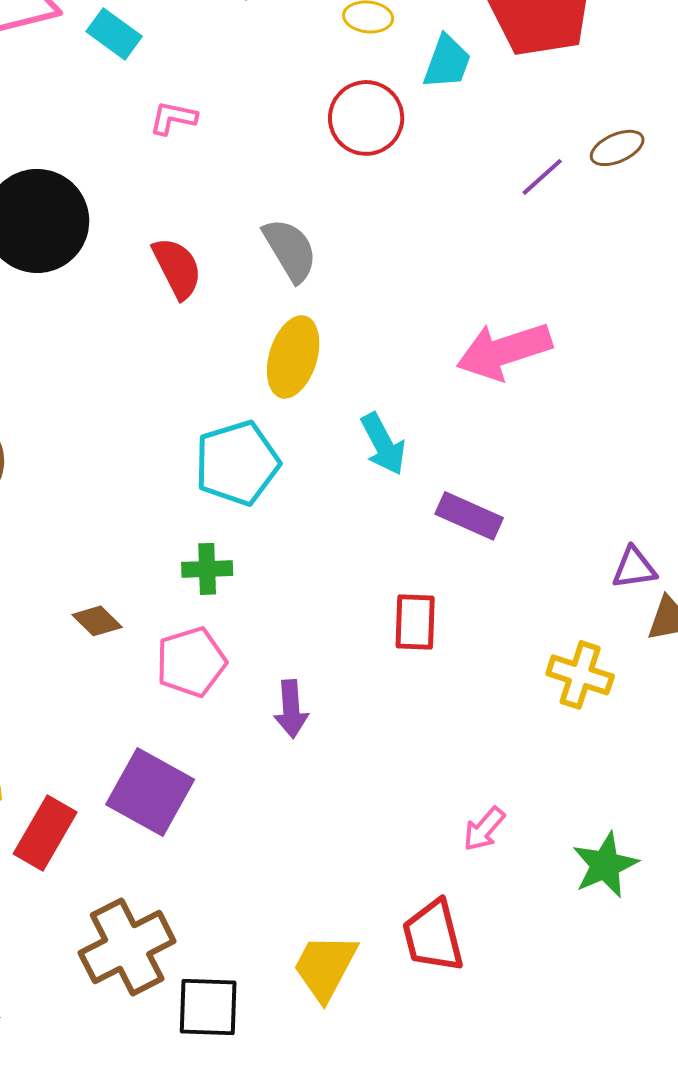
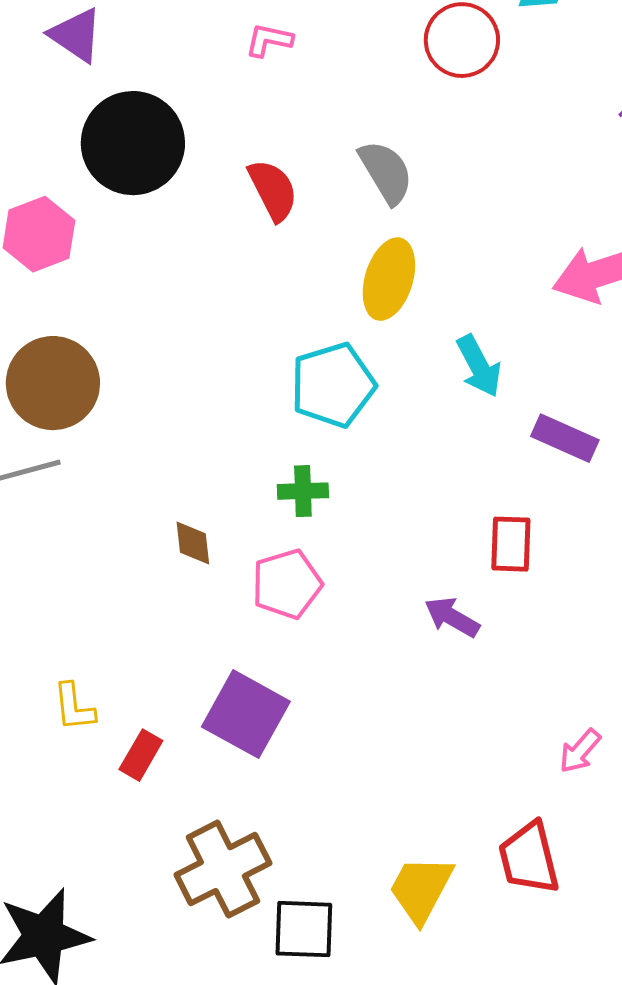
brown diamond: (97, 621) -> (193, 543), turned 39
purple arrow: (291, 709) -> (452, 617), moved, turned 124
red rectangle: (45, 833) -> (141, 755), size x0.7

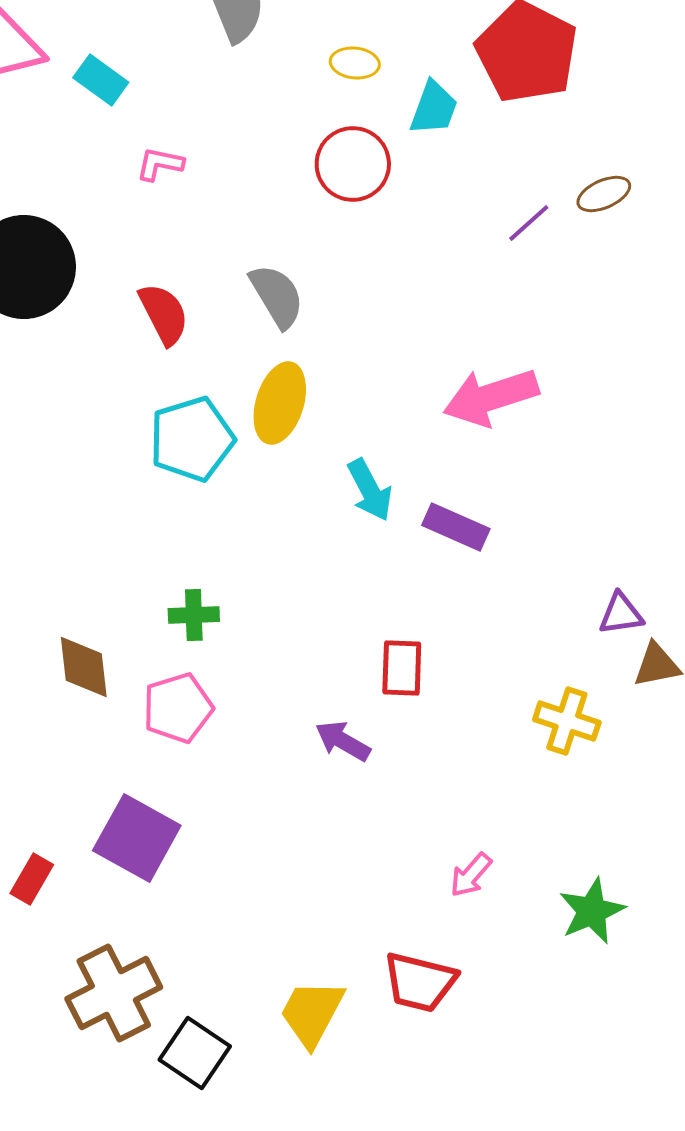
cyan pentagon: (333, 385) -> (192, 439), moved
purple rectangle: (565, 438) -> (456, 527), moved
brown diamond: (193, 543) -> (84, 667), size x1.4
red trapezoid: (529, 858) -> (420, 982), turned -62
black square: (304, 929) -> (195, 1053), turned 32

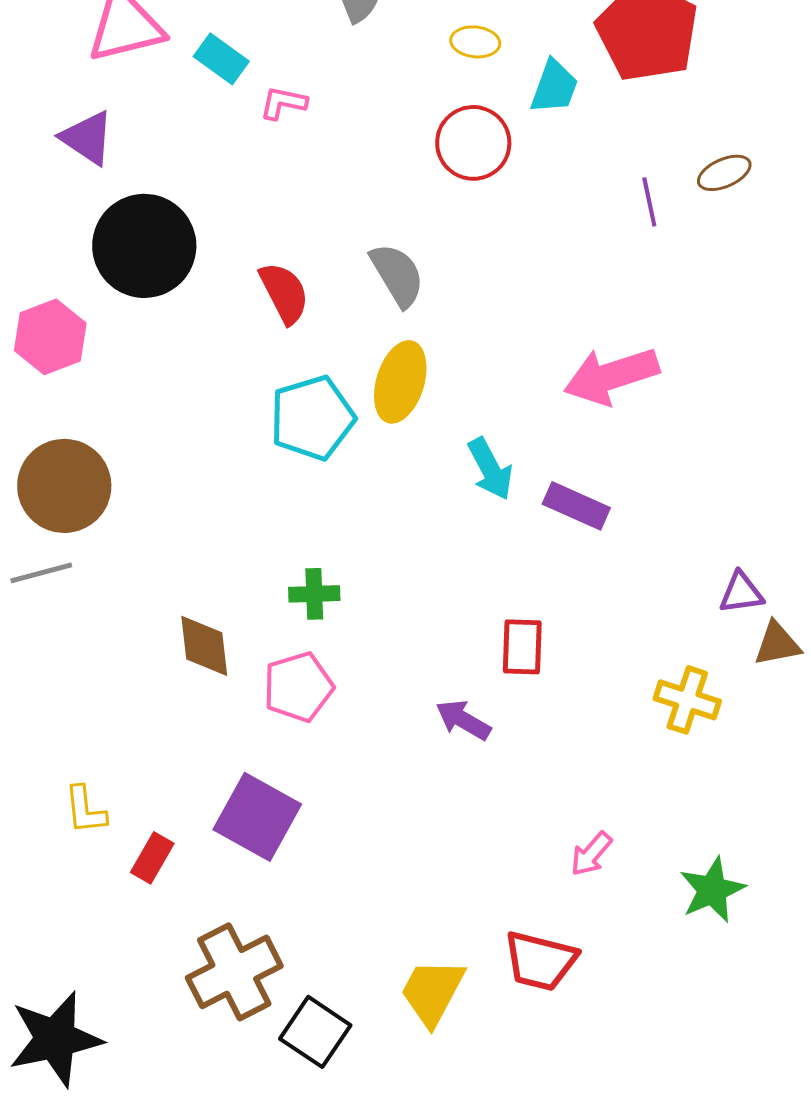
pink L-shape: (160, 164) -> (283, 103), moved
purple line: (529, 223) -> (649, 202), turned -60

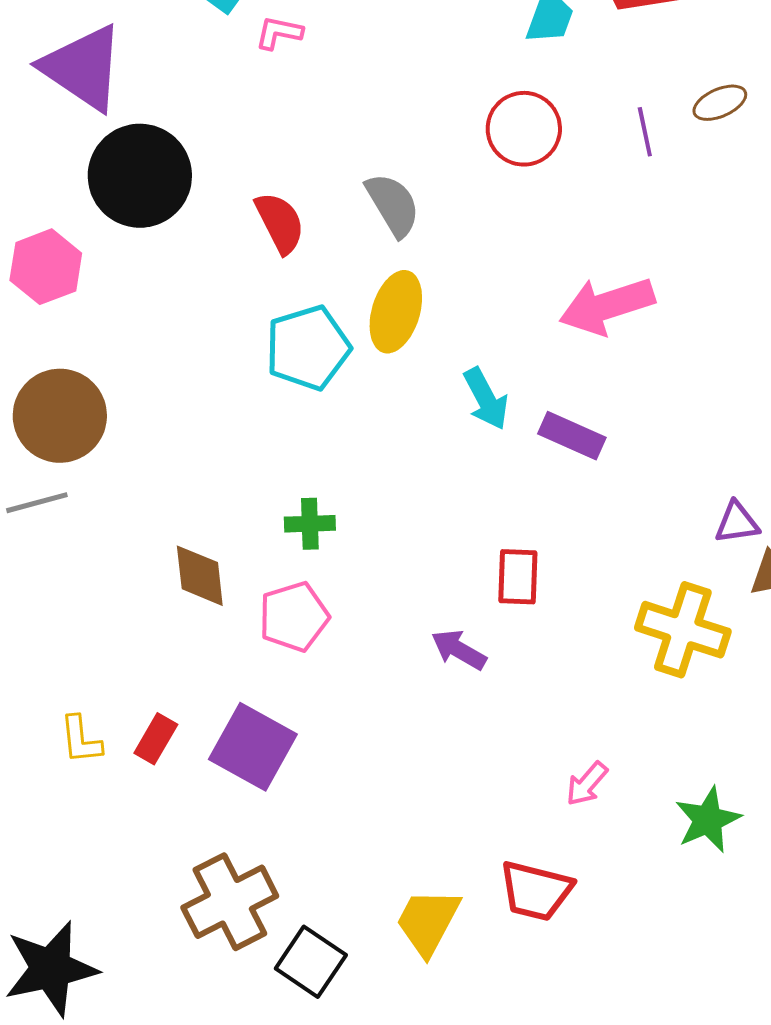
purple triangle: (87, 138) -> (83, 68), size x1.6
red circle: (473, 143) -> (524, 129), moved
yellow cross: (687, 700) -> (683, 630), size x1.4
red rectangle: (152, 858) -> (156, 739), moved

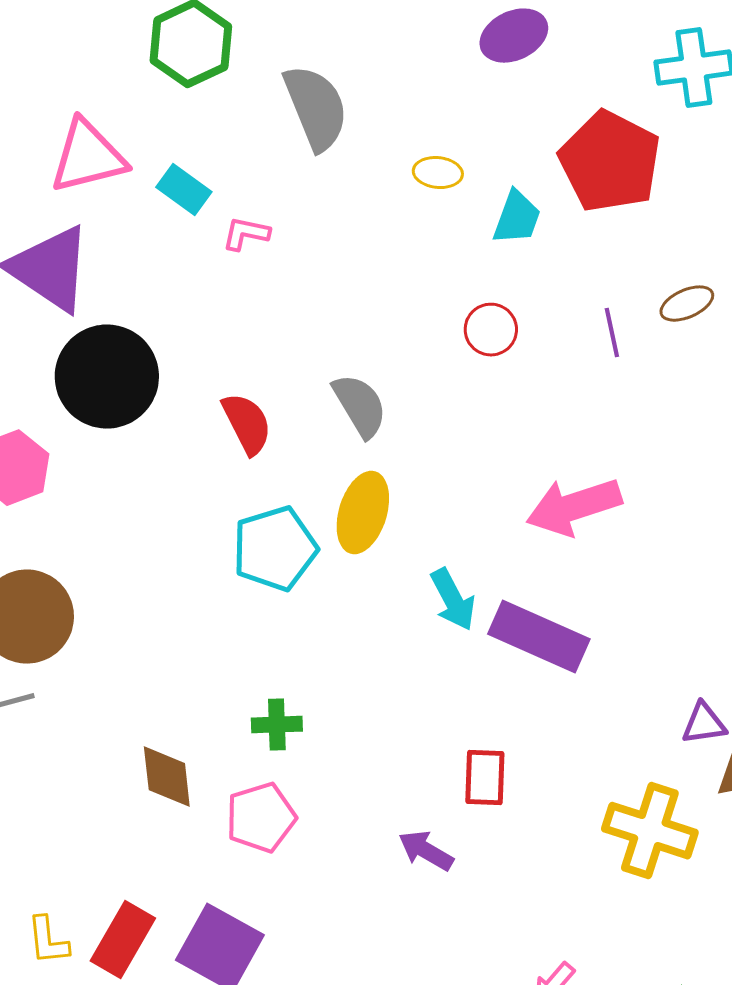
red circle: (524, 129) -> (491, 330), size x0.7
purple rectangle: (572, 436) -> (539, 637), size x1.5
red rectangle: (156, 739) -> (123, 940), size x1.5

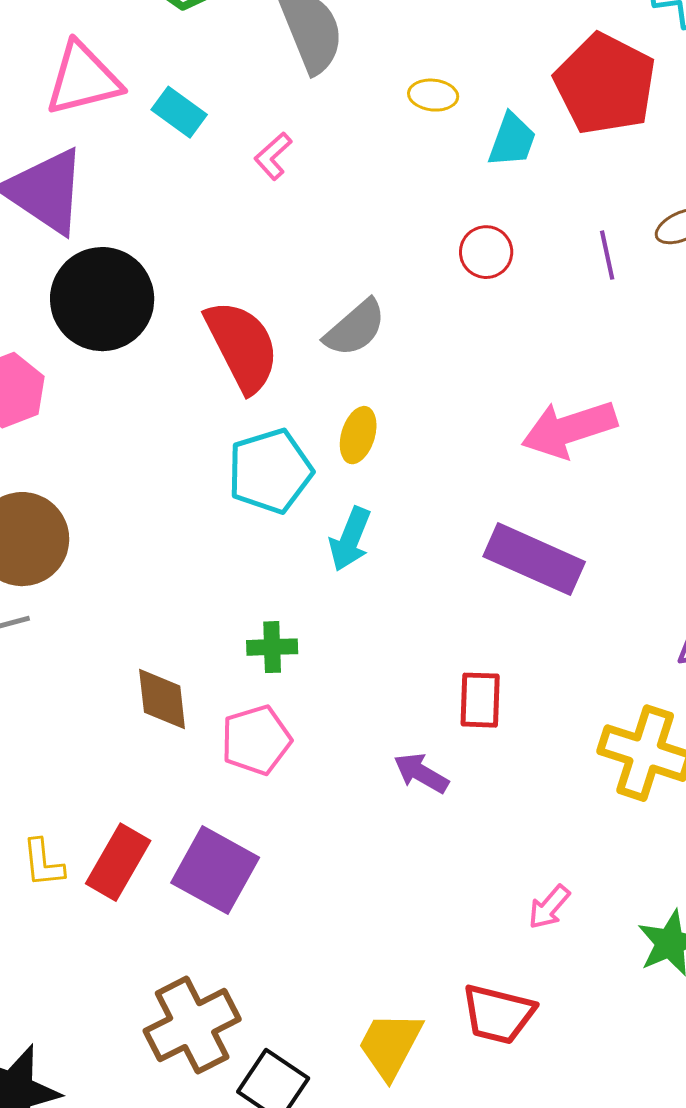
pink L-shape: (246, 234) -> (273, 156), moved, turned -54
gray semicircle: (360, 406) -> (355, 328), turned 80
red semicircle: (247, 424) -> (242, 346), size x1.5
yellow ellipse: (363, 513) -> (358, 435), size x0.7
cyan arrow: (453, 600) -> (350, 539), moved, turned 50

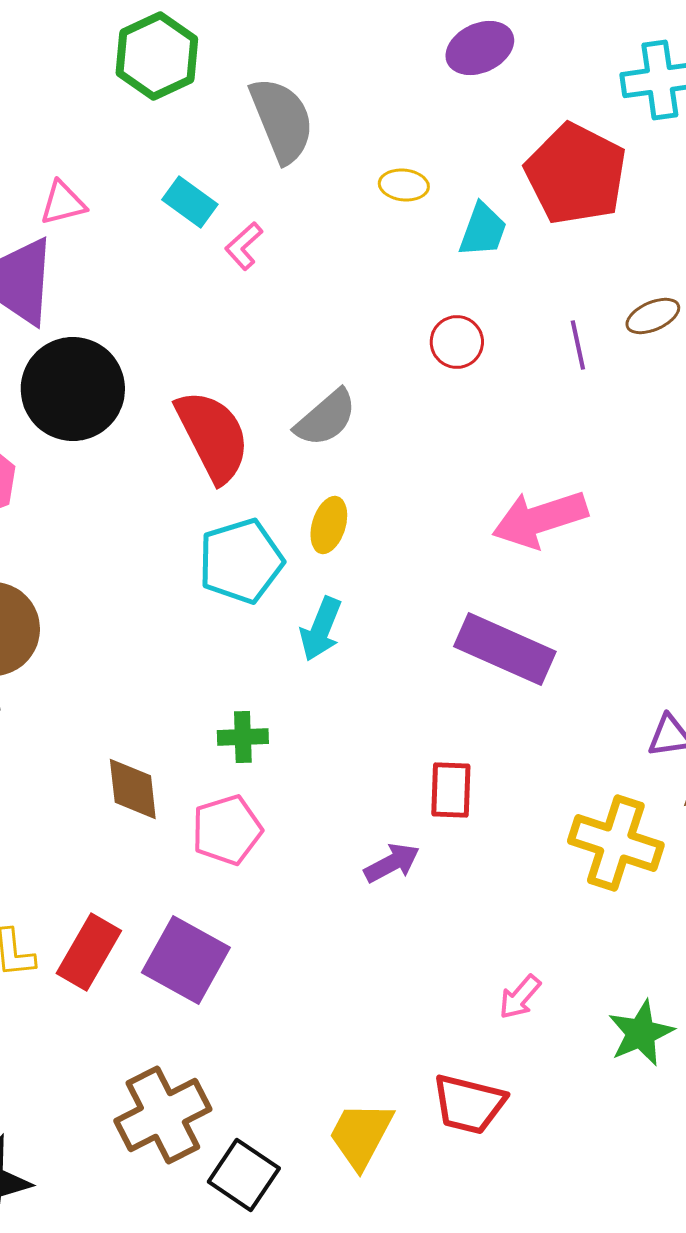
pink triangle: (83, 79) -> (63, 203), moved, size x0.6
cyan rectangle: (179, 112) -> (190, 202), moved
purple arrow: (421, 773) -> (392, 863), turned 122

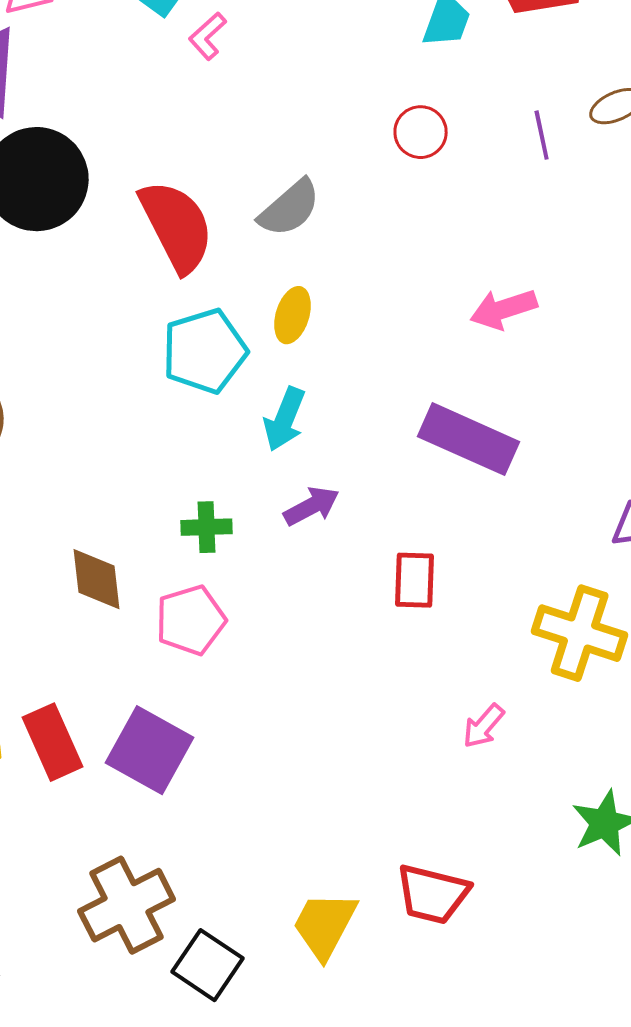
pink arrow: (540, 519) -> (504, 309), size x0.7
purple arrow: (392, 863) -> (312, 506), moved
red rectangle: (89, 952) -> (53, 742), turned -54
pink arrow: (520, 997) -> (484, 726), moved

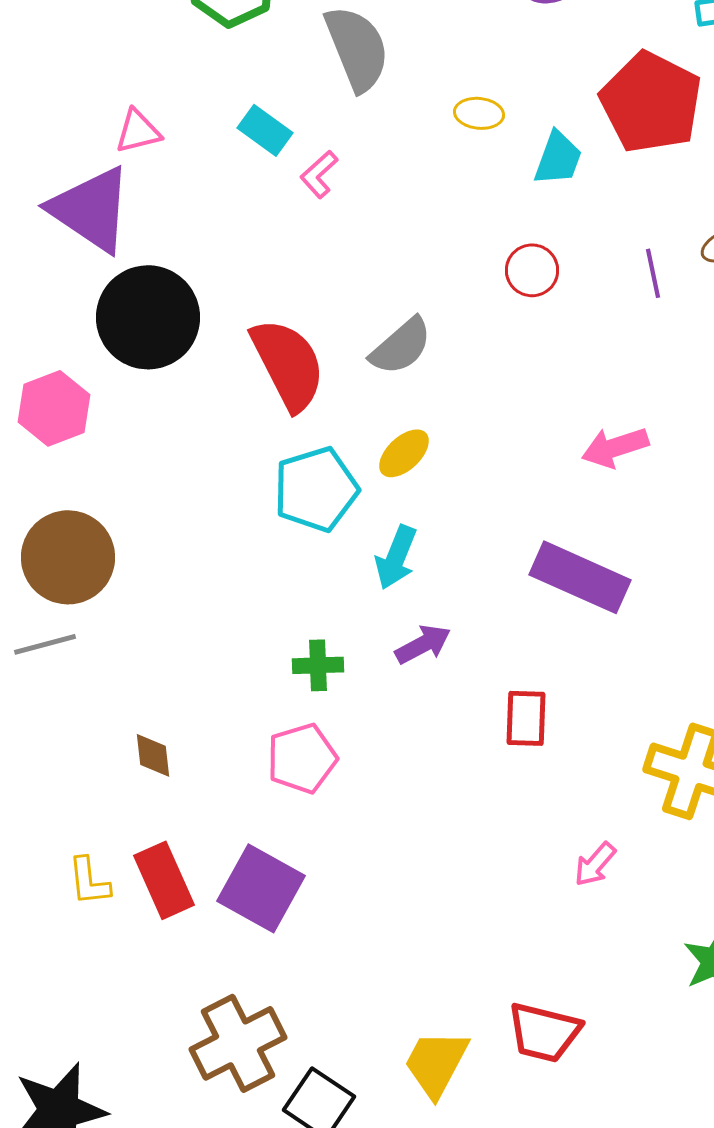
yellow ellipse: (293, 315) -> (404, 453), turned 30
brown diamond: (97, 579) -> (153, 755), moved, size x0.7

